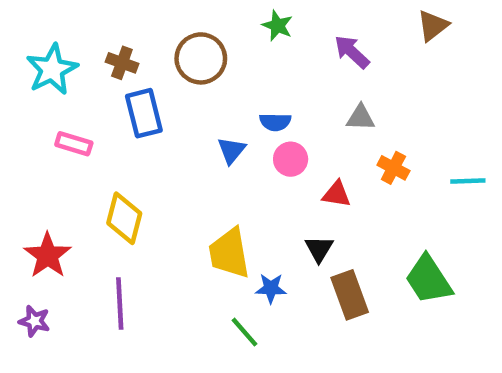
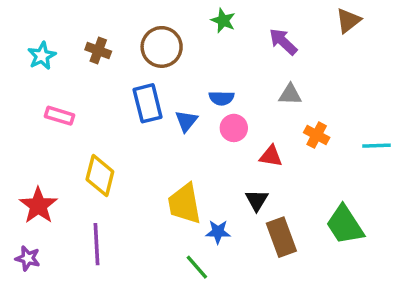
cyan star: (52, 69) -> (42, 56), size x0.7
blue rectangle: (144, 113) -> (148, 103), moved

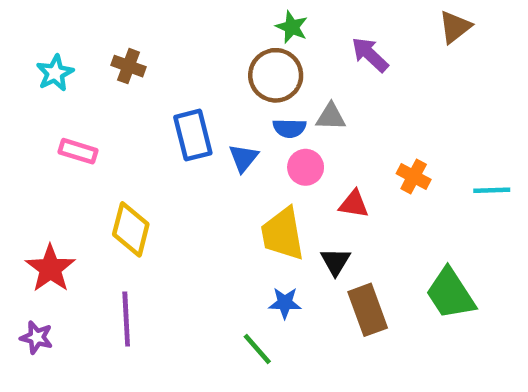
brown circle: (162, 47) -> (276, 75), moved
gray triangle: (290, 95) -> (331, 117), moved
yellow trapezoid: (185, 204) -> (283, 234), moved

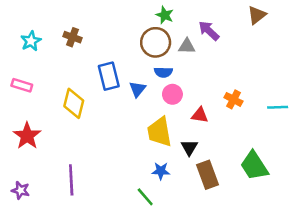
gray triangle: (331, 117) -> (187, 46), moved
pink rectangle: (78, 151) -> (22, 85), moved
yellow diamond: (131, 229) -> (74, 103), moved
red star: (50, 268) -> (27, 136), moved

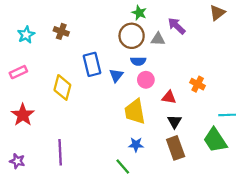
pink rectangle: (22, 85) -> (18, 72), turned -42
cyan line: (278, 107) -> (227, 115), moved
black triangle: (189, 148) -> (174, 122), moved

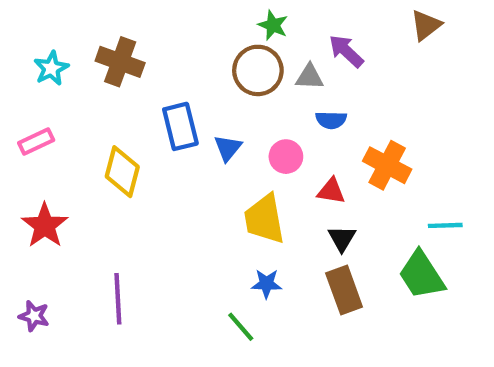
brown cross: (61, 31) -> (120, 62), size x1.5
blue semicircle: (138, 61) -> (331, 120), moved
orange cross: (198, 84) -> (387, 165), size x1.5

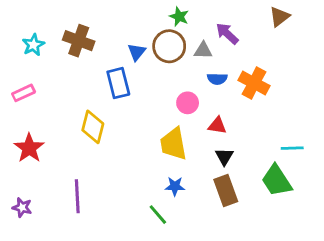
blue triangle: (228, 148) -> (137, 52), moved
orange cross: (387, 165) -> (254, 83), moved
yellow diamond: (122, 172) -> (93, 127), moved

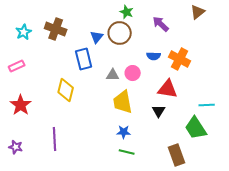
gray triangle: (203, 50) -> (113, 75), moved
red triangle: (217, 125) -> (168, 89), moved, size x1.5
brown rectangle: (226, 191) -> (177, 155), moved
green line: (158, 215) -> (127, 152), moved, turned -35

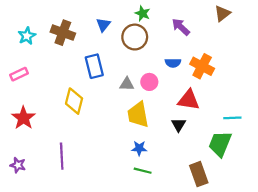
blue triangle: (97, 37) -> (103, 25), moved
green trapezoid: (196, 128) -> (220, 144), turned 55

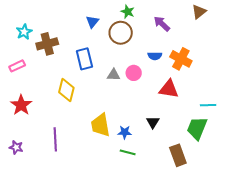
brown cross: (63, 33) -> (47, 44), moved, turned -35
yellow trapezoid: (138, 115) -> (100, 125), moved
black triangle: (179, 125) -> (153, 122), moved

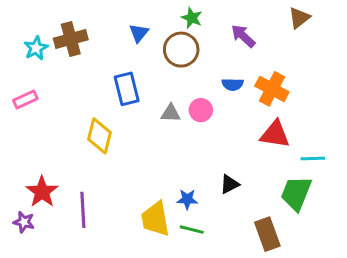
brown cross: (47, 44) -> (71, 39), moved
red triangle: (169, 89) -> (275, 134), moved
red star: (21, 105) -> (42, 192), moved
black triangle: (153, 122) -> (230, 184), turned 32
yellow trapezoid: (100, 125) -> (155, 219), moved

